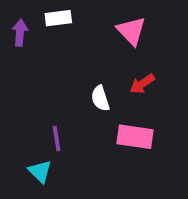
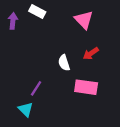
white rectangle: (58, 18) -> (37, 12), turned 35
purple line: (56, 139) -> (36, 88), turned 42

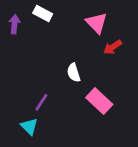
red arrow: (91, 53) -> (113, 47), moved
pink rectangle: (86, 87) -> (99, 101), turned 35

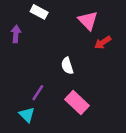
purple arrow: (14, 24) -> (16, 34), moved
pink rectangle: (99, 101) -> (77, 102), moved

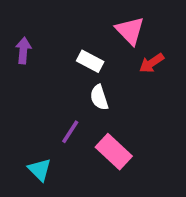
white rectangle: (39, 12) -> (90, 61), moved
purple line: (38, 93) -> (70, 132), moved

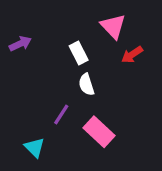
purple arrow: (23, 50) -> (20, 44), turned 60
white rectangle: (90, 61) -> (79, 53), turned 35

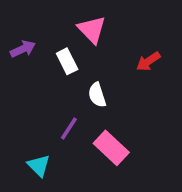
pink triangle: (113, 26) -> (92, 30), moved
white rectangle: (79, 53) -> (67, 61), moved

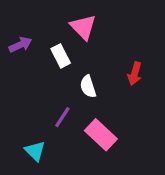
red arrow: (148, 61) -> (135, 74), moved, turned -40

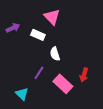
white rectangle: (61, 56) -> (38, 35), turned -40
red arrow: (135, 74) -> (84, 75), moved

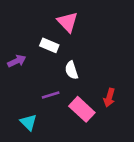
purple arrow: (13, 28) -> (17, 61), moved
purple line: (39, 73) -> (51, 95), turned 40

